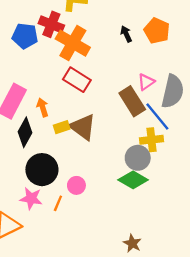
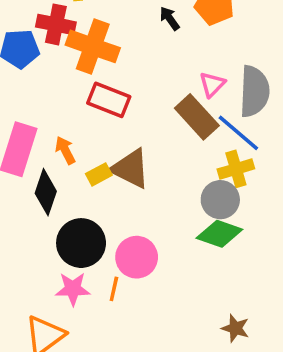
pink circle: (76, 185) -> (137, 257), size x1.5

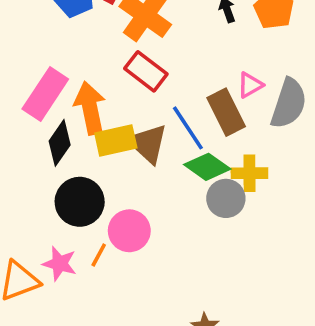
blue line: (238, 133) -> (188, 128), moved
orange arrow: (65, 150) -> (90, 108), size x1.8
yellow rectangle: (99, 174) -> (116, 141), size x1.6
green diamond: (219, 234) -> (207, 167), moved
pink star: (73, 289) -> (60, 264), moved

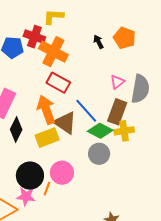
orange arrow: (90, 108) -> (46, 110), moved
brown rectangle: (226, 112) -> (117, 112), moved, turned 55
yellow rectangle: (116, 141) -> (47, 138), moved
gray circle: (226, 198) -> (99, 154), moved
black circle: (80, 202) -> (30, 176), moved

